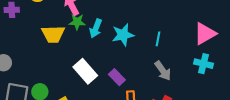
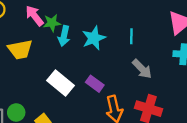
green star: (77, 22) -> (52, 23), moved

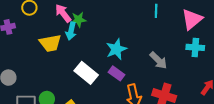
cyan arrow: (64, 36) -> (71, 31), moved
cyan line: (131, 36) -> (156, 11), moved
cyan star: (94, 38) -> (116, 49), moved

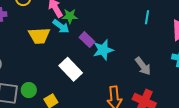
cyan arrow: (71, 31) -> (61, 26), turned -72
purple rectangle: (117, 73) -> (87, 40), moved

